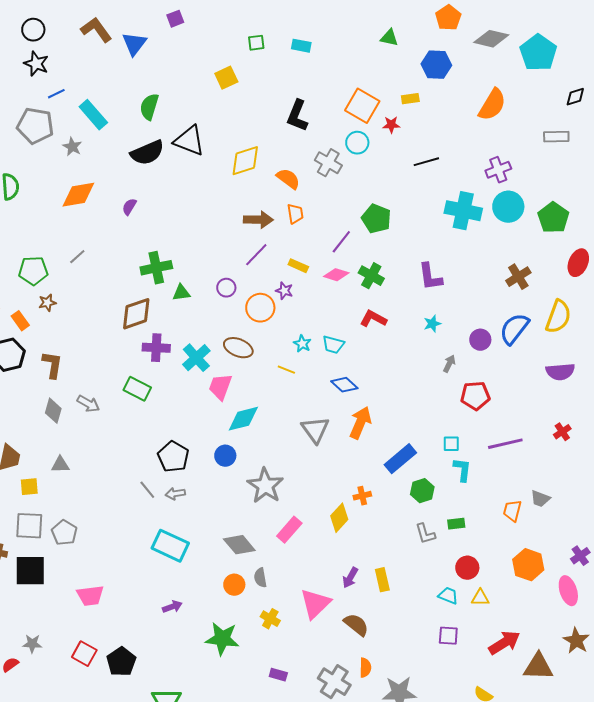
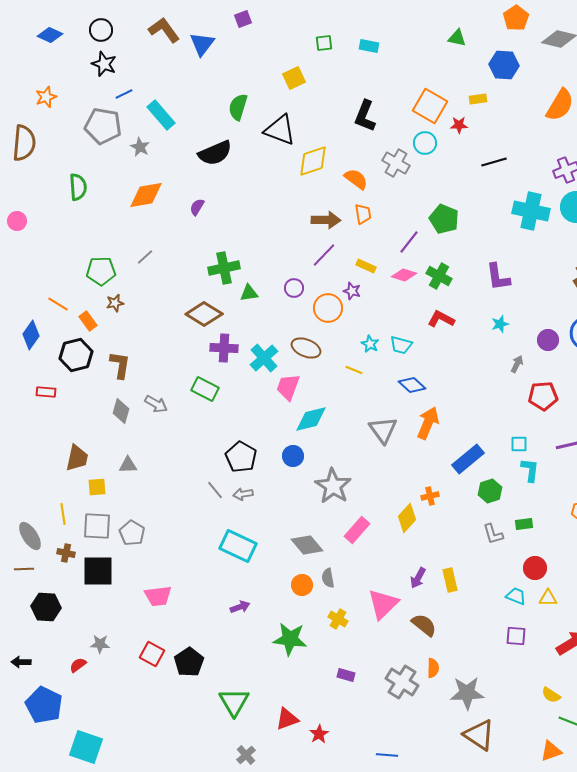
green semicircle: (149, 107) -> (238, 107), moved
black triangle: (189, 141) -> (280, 130), moved
brown diamond: (136, 314) -> (204, 314), turned 51

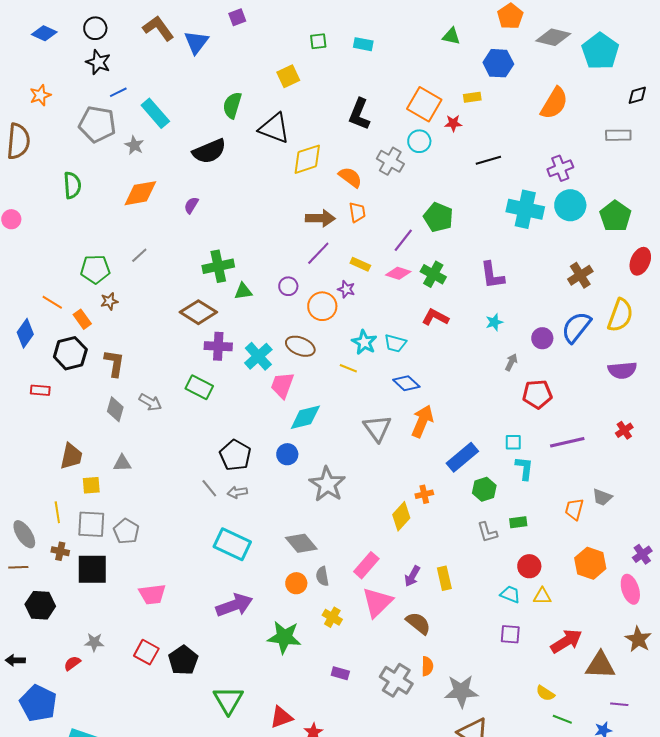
cyan star: (370, 344) -> (364, 342), size x1.4
pink rectangle: (357, 530) -> (366, 565), moved
purple arrow: (240, 607) -> (234, 605), size x1.8

